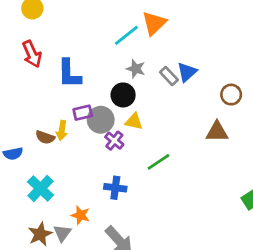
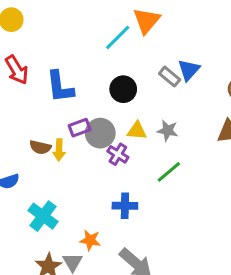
gray star: (136, 69) -> (168, 131), moved
black circle: (123, 95) -> (123, 89), moved
brown semicircle: (45, 137) -> (40, 147), moved

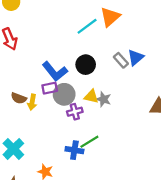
blue L-shape: (60, 87) -> (55, 71), moved, turned -40
gray star: (168, 131) -> (104, 99), moved
purple cross: (118, 154) -> (75, 112), turned 35
green line: (169, 172) -> (89, 142), moved

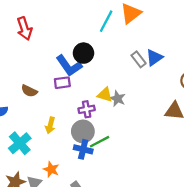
cyan line: (87, 26) -> (106, 21), turned -30
black circle: (86, 65) -> (83, 53), moved
gray circle: (64, 94) -> (83, 131), moved
yellow arrow: (32, 102) -> (50, 125), moved

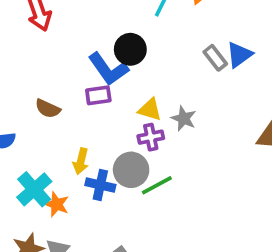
yellow triangle: (105, 95) -> (150, 110), moved
purple cross: (87, 109) -> (151, 137), moved
blue cross: (83, 149) -> (100, 185), moved
orange star: (51, 169) -> (56, 204), moved

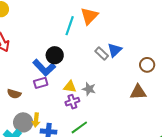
gray circle: (131, 170) -> (23, 122), moved

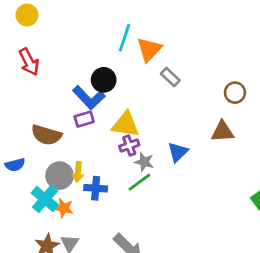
orange triangle: (89, 16) -> (149, 49), moved
blue triangle: (115, 50) -> (178, 152), moved
yellow triangle: (70, 87) -> (126, 124), size x1.5
gray star: (89, 89) -> (144, 162), moved
brown semicircle: (14, 94) -> (46, 135), size x1.5

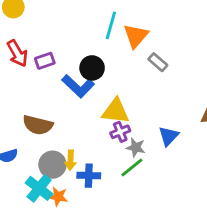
purple rectangle: (84, 119) -> (45, 61), moved

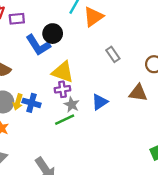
gray rectangle: (158, 62) -> (113, 54), moved
blue cross: (89, 176) -> (31, 103), moved

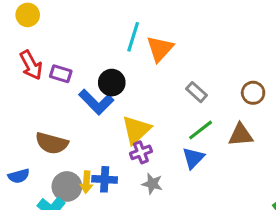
purple rectangle: (17, 19) -> (61, 74), turned 35
yellow triangle: (63, 72) -> (136, 130), turned -50
gray star: (72, 105) -> (152, 184), moved
green line: (65, 120) -> (201, 130), moved

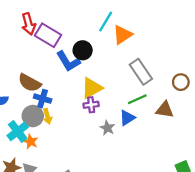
purple rectangle: (61, 74) -> (48, 35), size x1.6
gray rectangle: (196, 92) -> (141, 72), size x1.6
blue cross: (105, 179) -> (43, 99), moved
yellow arrow: (86, 182) -> (47, 116), turned -32
gray star: (152, 184) -> (107, 128), moved

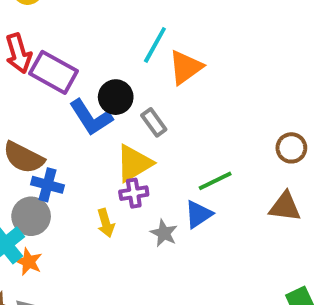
gray rectangle: (141, 72) -> (154, 122), moved, size x0.6
brown triangle: (165, 110) -> (285, 207), moved
yellow arrow: (47, 116) -> (106, 223), moved

